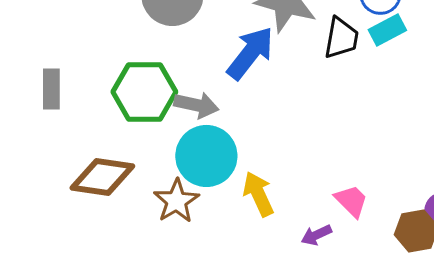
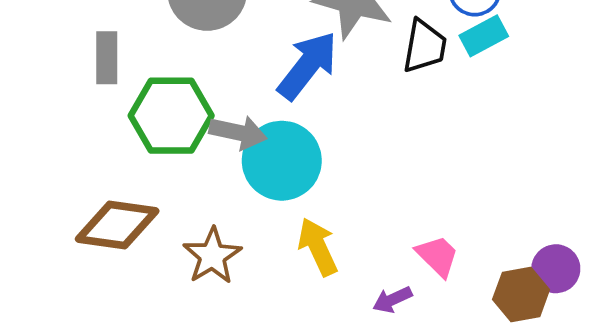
gray rectangle: (51, 89) -> (107, 58), moved
cyan circle: (206, 156) -> (282, 161), moved

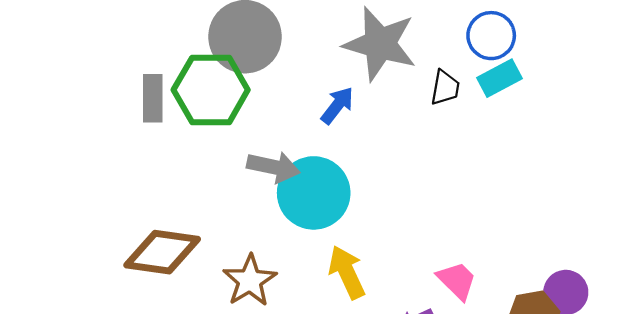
black trapezoid: (425, 46) -> (445, 88), size x0.7
blue arrow: (307, 65) -> (337, 105), size x0.6
green hexagon: (171, 116) -> (211, 90), moved

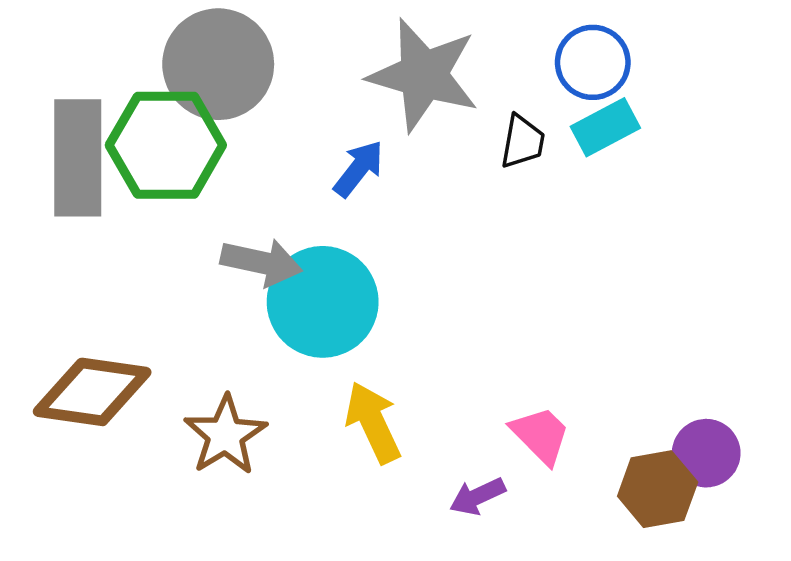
gray rectangle: (153, 98) -> (78, 158), size x1.6

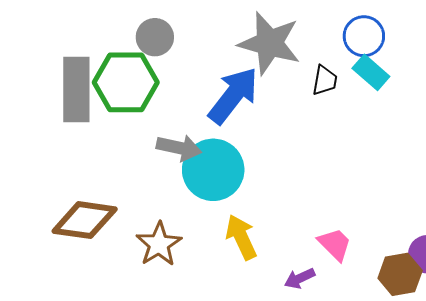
gray circle: (218, 64) -> (155, 37), size x0.6
cyan rectangle: (605, 127) -> (371, 72), turned 69
blue arrow: (359, 169) -> (233, 95), size x1.8

